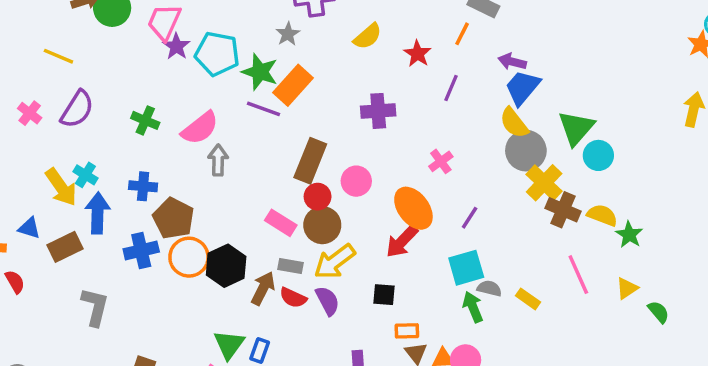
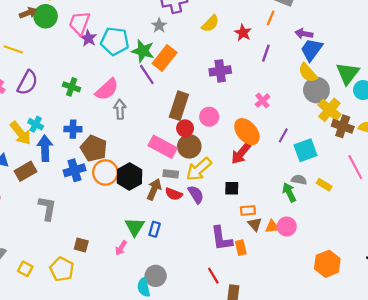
purple line: (264, 109) -> (147, 75), turned 40
pink rectangle: (281, 223) -> (163, 147), size x1.4
cyan square: (466, 268) -> (305, 150), moved

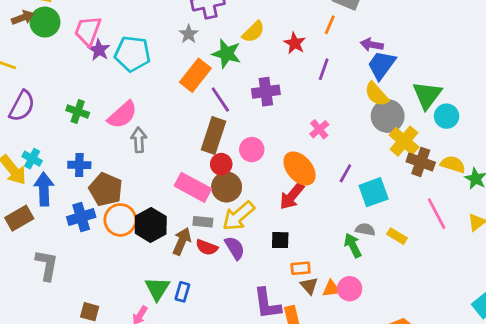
green star: (143, 51) -> (227, 54), moved
purple line: (147, 75) -> (220, 100), moved

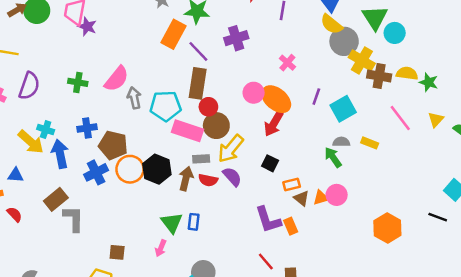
cyan pentagon: (132, 54) -> (166, 106), moved
pink circle: (252, 150) -> (254, 93), moved
brown rectangle: (19, 218) -> (56, 199), moved
black square: (280, 240) -> (270, 163), turned 35

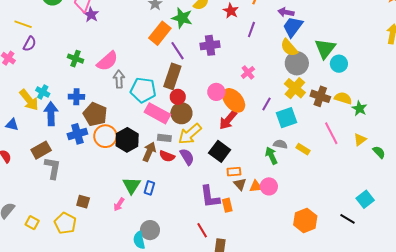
yellow cross: (362, 60) -> (295, 88), moved
purple semicircle: (29, 86) -> (30, 44), moved, size x0.7
black square: (270, 163) -> (220, 151), size x1.5

